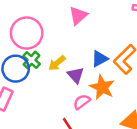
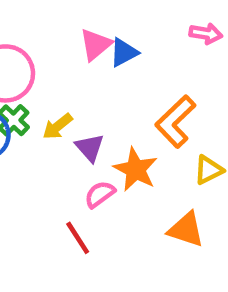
blue triangle: (100, 59) -> (124, 52), moved

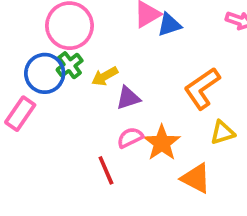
purple triangle: (90, 148) -> (128, 98), turned 44
orange star: (136, 169) -> (162, 143), moved

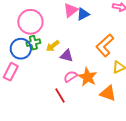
green cross: (70, 65) -> (33, 43), turned 32
purple triangle: (128, 98) -> (67, 56), turned 40

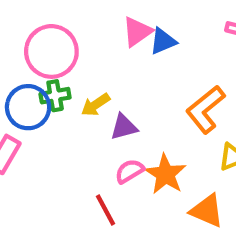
purple triangle: (67, 56) -> (124, 127), turned -32

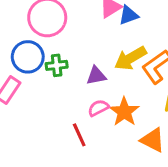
green cross: (55, 96) -> (57, 65), moved
yellow arrow: (96, 105) -> (130, 58), moved, size x1.5

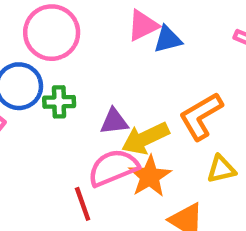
yellow arrow: (130, 58) -> (145, 138), moved
pink semicircle: (98, 108) -> (113, 168), size x1.6

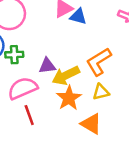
blue triangle: (168, 39) -> (78, 16), turned 30
pink semicircle: (113, 168) -> (23, 88), moved
yellow triangle: (221, 169) -> (101, 92), moved

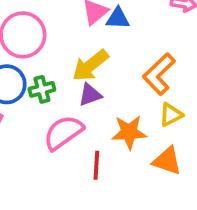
yellow arrow: (66, 75) -> (90, 65), moved
orange star: (69, 98) -> (129, 132), turned -30
red line: (29, 115) -> (96, 165), moved, turned 36

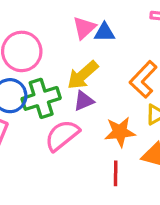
green cross: (42, 89) -> (41, 98), size x1.6
red line: (96, 165) -> (116, 173), moved

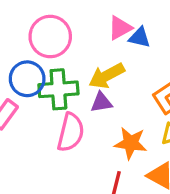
pink semicircle: (62, 135) -> (71, 132), turned 129

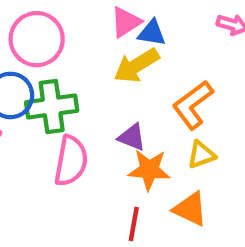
yellow arrow: (107, 76) -> (136, 66), moved
purple triangle: (101, 102) -> (132, 137), moved, turned 35

